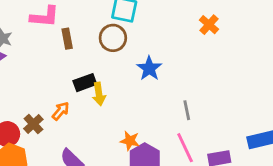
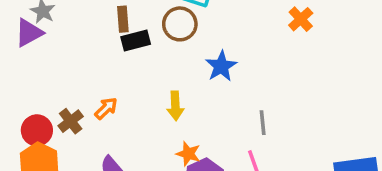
black rectangle: (85, 83) -> (136, 40), moved
yellow arrow: (99, 94) -> (175, 106), moved

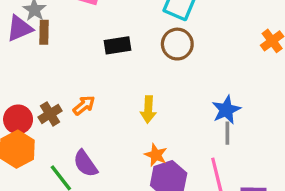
brown rectangle: (123, 19) -> (44, 32), moved
brown circle: (180, 24) -> (177, 44), moved
blue star: (221, 66) -> (226, 110), moved

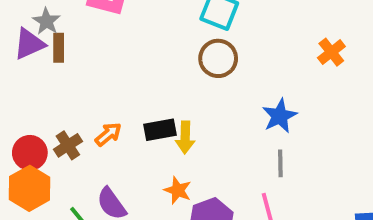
black rectangle: (117, 45) -> (160, 130), moved
blue star: (226, 110) -> (280, 116), moved
orange star: (156, 155) -> (178, 190), moved

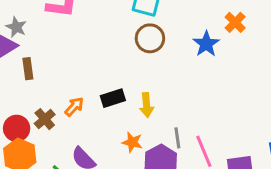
brown rectangle: (59, 48) -> (28, 69), moved
blue star: (280, 116) -> (206, 44), moved
yellow arrow: (185, 137) -> (147, 105), moved
gray line: (280, 163) -> (177, 138), moved

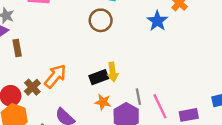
brown circle: (150, 38) -> (101, 20), moved
black rectangle: (113, 98) -> (99, 77), moved
orange arrow: (74, 107) -> (55, 76), size x1.5

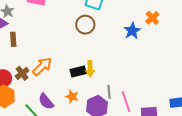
orange star: (103, 102) -> (72, 97), moved

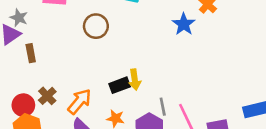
brown circle: (85, 25) -> (96, 26), moved
orange arrow: (42, 66) -> (79, 102), moved

